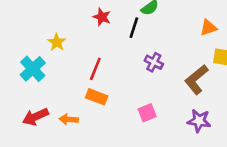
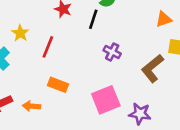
red line: (95, 69) -> (48, 47), moved
pink square: (147, 113) -> (106, 100), size x1.6
purple star: (199, 121) -> (140, 114), moved

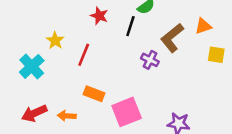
brown L-shape: (152, 68) -> (172, 38), moved
pink square: (106, 100) -> (127, 112), moved

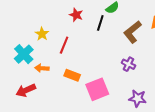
purple cross: (150, 60) -> (128, 64), moved
orange arrow: (67, 116) -> (42, 68), moved

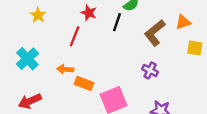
yellow star: (42, 34) -> (38, 15), moved
red line: (64, 45) -> (75, 36), moved
orange arrow: (42, 68) -> (65, 69), moved

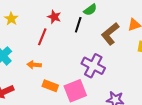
purple cross: (150, 70) -> (93, 66), moved, size x1.6
orange rectangle: (84, 83) -> (50, 86), moved

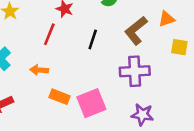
black line: (78, 25) -> (93, 39), moved
purple cross: (93, 66) -> (135, 71), moved, turned -30

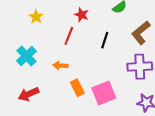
orange rectangle: (60, 97) -> (77, 88), turned 42

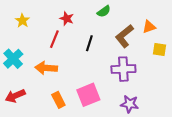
orange arrow: (60, 66) -> (46, 68), size x1.5
orange rectangle: (77, 88) -> (58, 100), moved

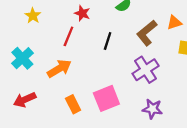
orange arrow: (46, 68) -> (59, 69), turned 145
purple cross: (123, 69) -> (146, 70), turned -30

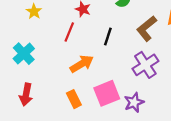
orange arrow: (59, 69) -> (82, 64), moved
red arrow: (25, 100) -> (26, 94), turned -55
purple star: (152, 109) -> (134, 102), moved, turned -30

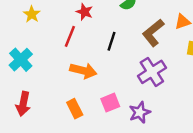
orange arrow: (82, 64) -> (83, 71), turned 45
pink square: (107, 93) -> (110, 103), size x0.7

